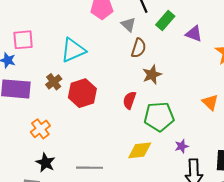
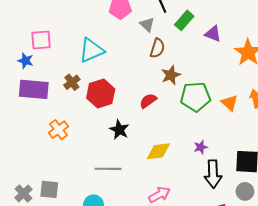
red semicircle: (129, 100) -> (148, 101), turned 36
green pentagon: (159, 117) -> (195, 97), moved
black star: (46, 163) -> (119, 130), moved

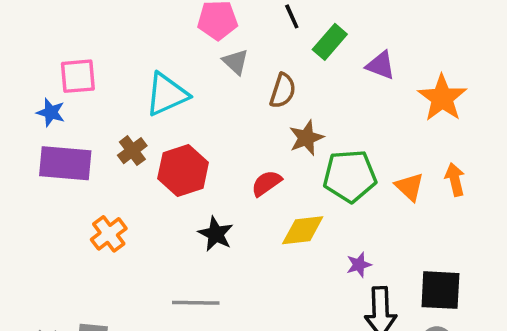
gray triangle: (147, 25) -> (236, 62), moved
yellow diamond: (158, 151) -> (303, 230), moved

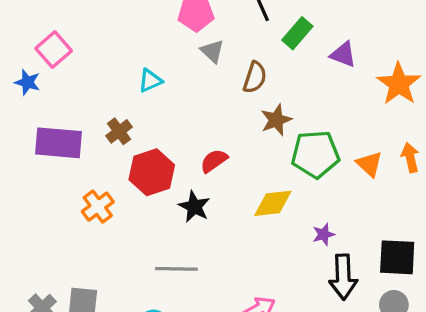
pink square: (78, 76) -> (54, 50), moved, turned -36
cyan triangle: (167, 94) -> (150, 81), size x0.6
blue star: (51, 112) -> (27, 82), moved
red hexagon: (183, 170) -> (152, 172), moved
red semicircle: (266, 183) -> (214, 161), moved

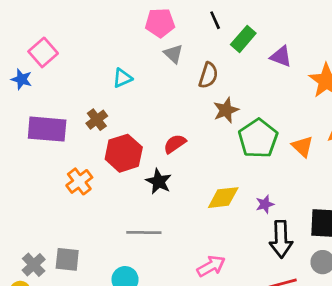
green pentagon: (315, 154) -> (258, 138), turned -30
yellow diamond: (273, 203) -> (223, 198), moved

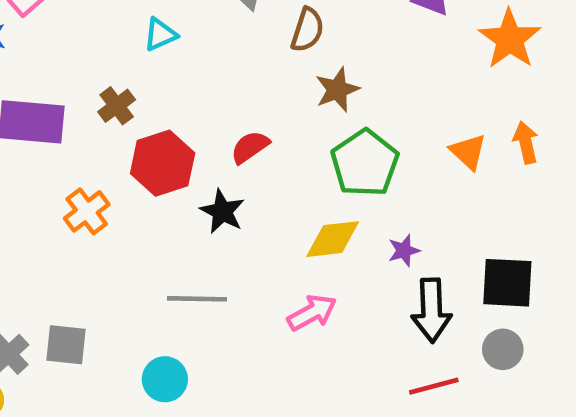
green pentagon: (258, 138) -> (365, 163), moved
pink arrow: (211, 266) -> (312, 313), moved

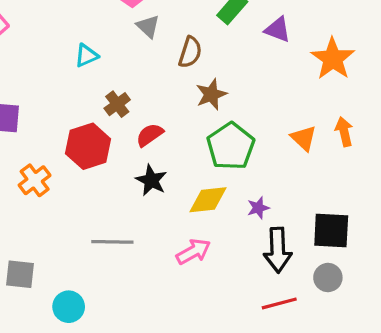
brown cross: (117, 106) -> (117, 104), moved
black star: (222, 211) -> (151, 180), moved
cyan circle: (165, 379) -> (69, 307), moved

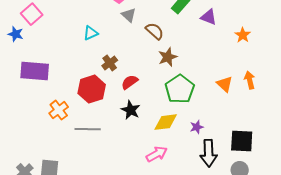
brown semicircle: (190, 52) -> (155, 31), turned -66
orange star: (333, 59) -> (243, 35), size x0.6
gray line: (112, 242) -> (88, 129), moved

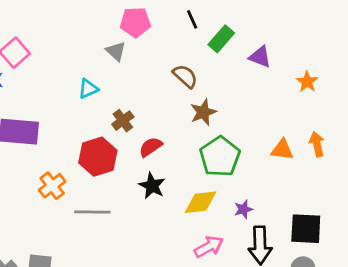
gray triangle: (129, 15) -> (116, 51), moved
cyan triangle: (91, 33) -> (88, 89), moved
orange triangle: (225, 84) -> (282, 150), turned -36
pink arrow: (157, 154) -> (209, 247), moved

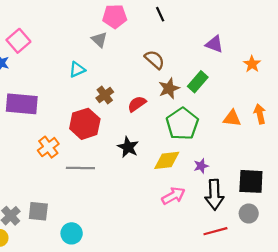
green rectangle: (221, 39) -> (198, 82), moved
red semicircle: (151, 147) -> (137, 104), moved

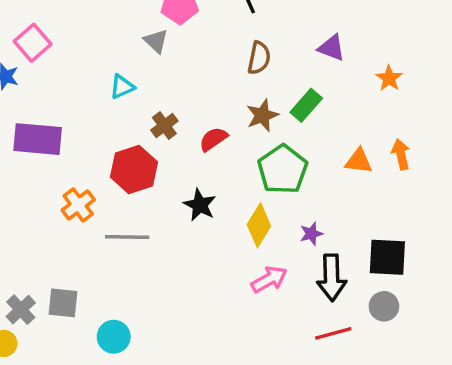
brown semicircle: (155, 60) -> (259, 58), moved, turned 60
yellow diamond: (167, 160) -> (259, 225), turned -52

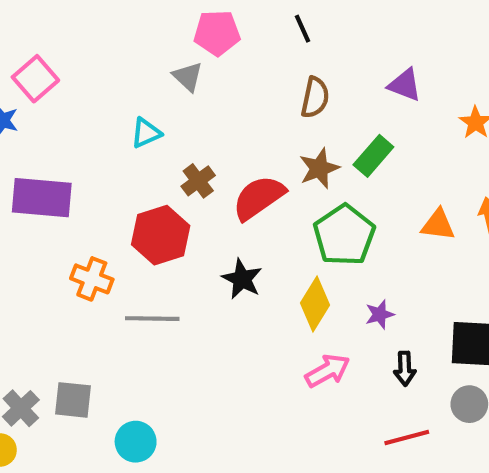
red semicircle: (213, 139) -> (259, 198), size x1.5
orange cross: (78, 205) -> (92, 279), turned -32
black arrow: (332, 278) -> (405, 369), size x0.6

